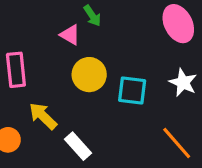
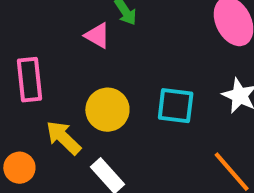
yellow circle: (89, 75) -> (107, 110), moved

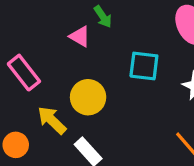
pink rectangle: (29, 80) -> (24, 73), turned -32
cyan square: (176, 106) -> (144, 66), moved

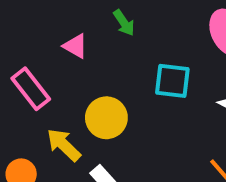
pink triangle: (80, 36) -> (75, 46), moved

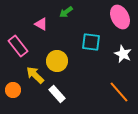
green arrow: (124, 23) -> (66, 12), turned 88

